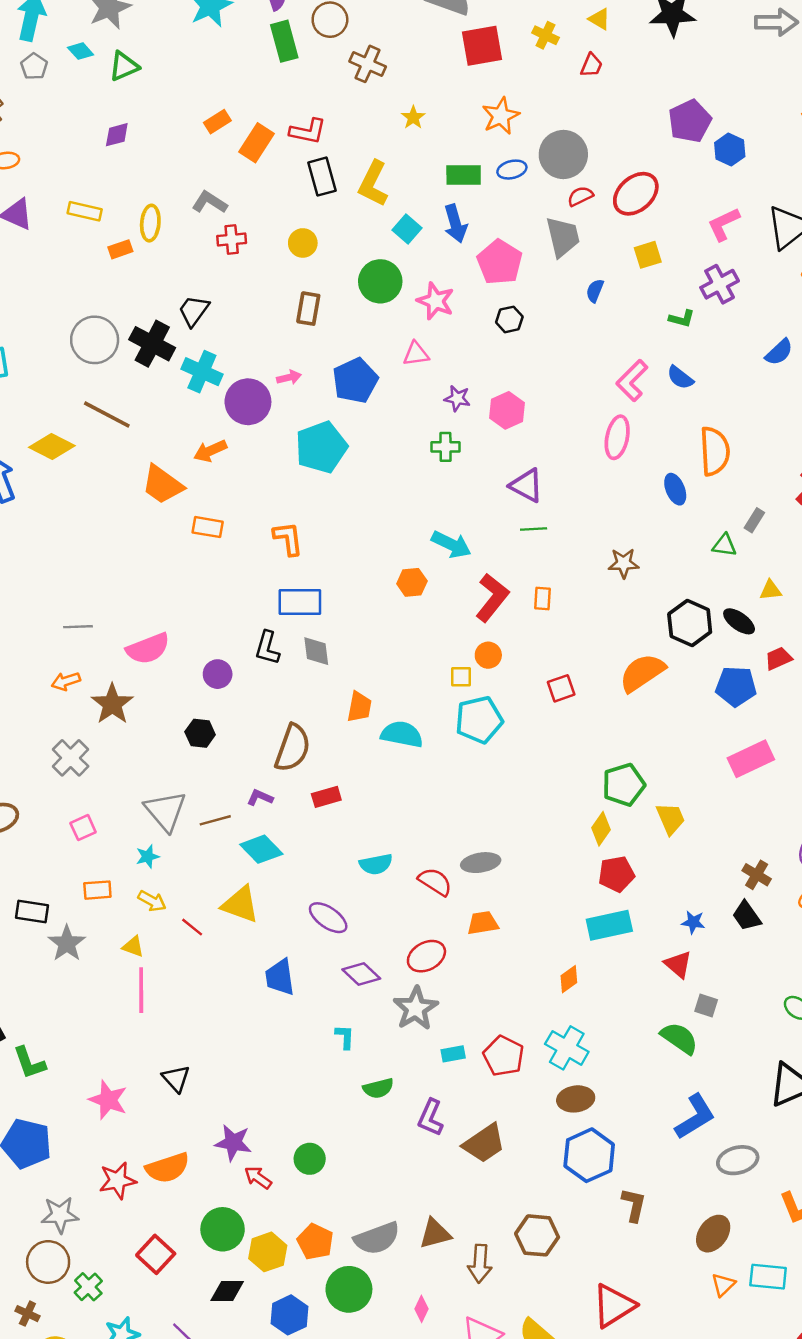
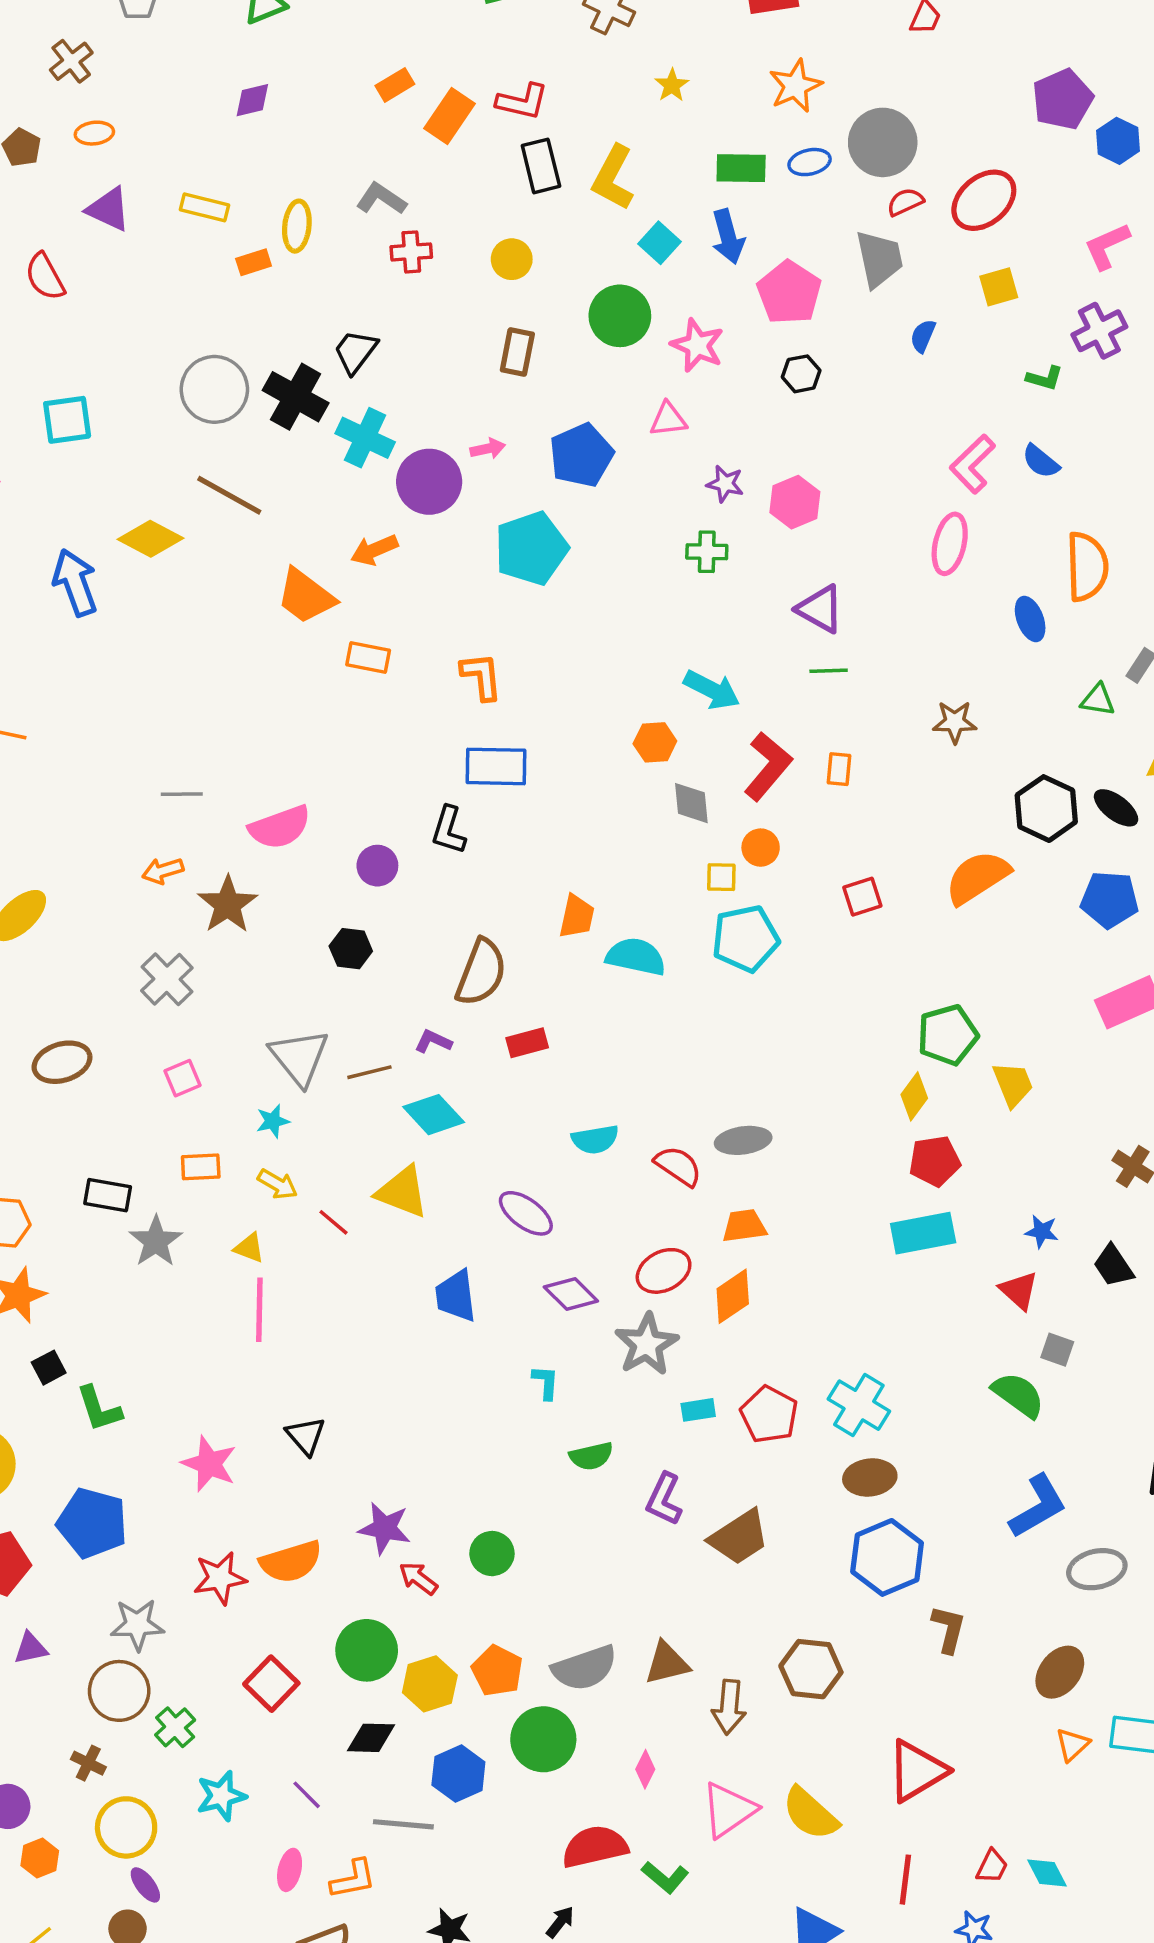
gray diamond: (316, 651) -> (691, 803), moved
black trapezoid: (747, 916) -> (1113, 1266), moved
orange diamond: (569, 979) -> (733, 1296), moved, size x1.4

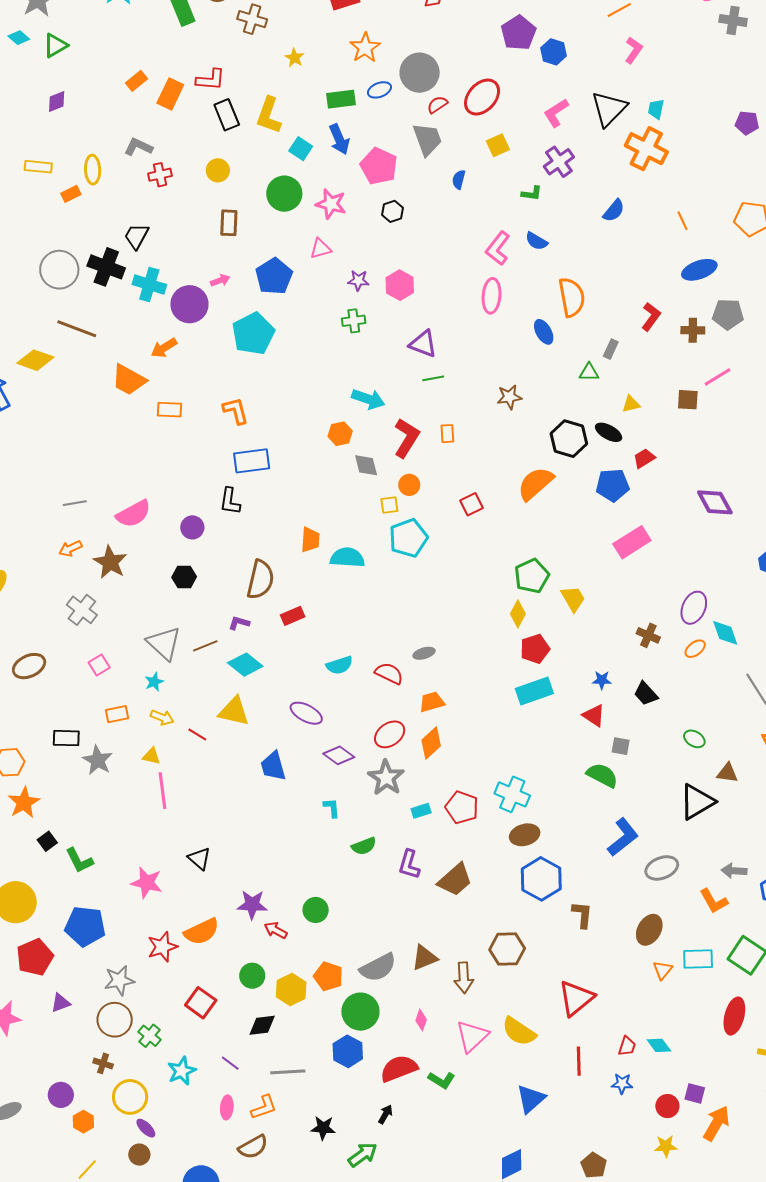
gray ellipse: (743, 1140) -> (424, 653), size x0.7
green circle: (367, 1650) -> (252, 976), size x0.7
blue hexagon: (458, 1774) -> (348, 1051), moved

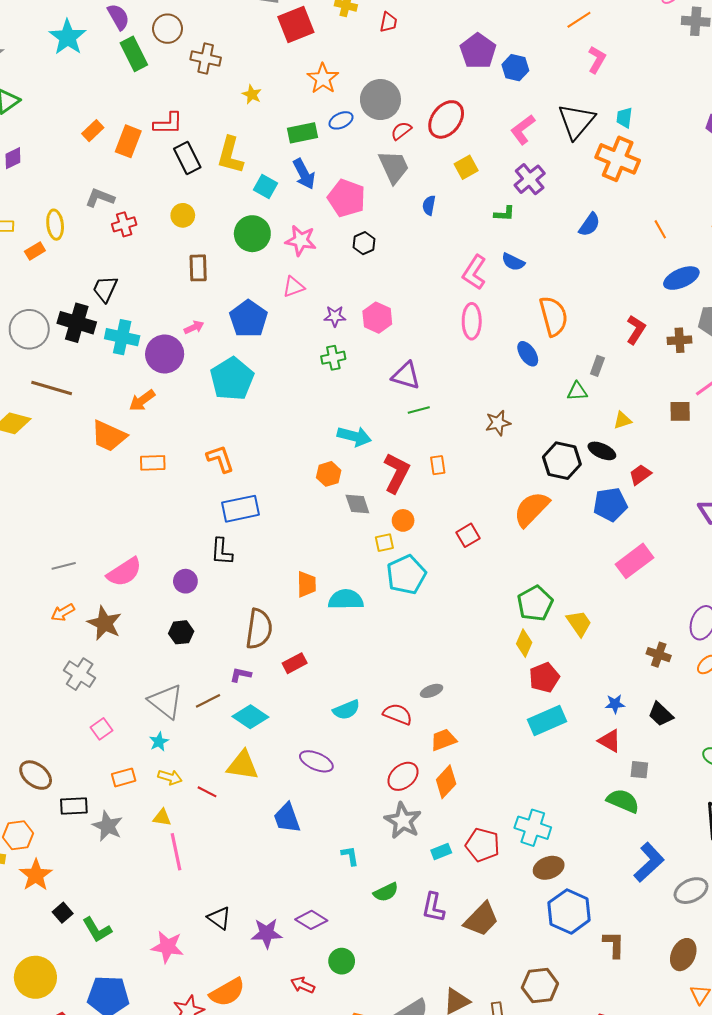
brown ellipse: (29, 666) -> (36, 775), moved, turned 68
purple diamond: (339, 755) -> (311, 920), moved
purple star: (252, 905) -> (267, 933), moved

